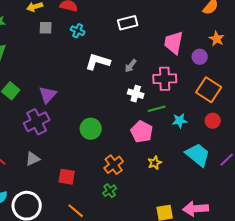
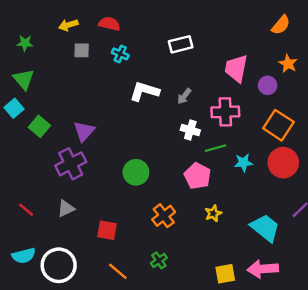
red circle: (213, 121) -> (283, 163), size x1.6
cyan trapezoid: (198, 155) -> (265, 228), moved
green cross: (110, 191) -> (159, 260), moved

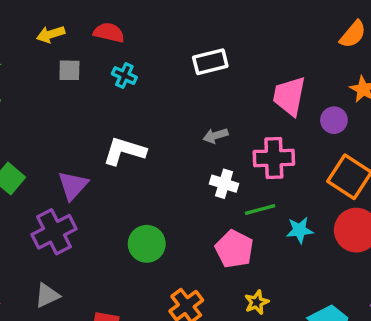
white L-shape: (144, 91) -> (124, 151), moved
gray arrow: (184, 96) -> (215, 136), turned 35

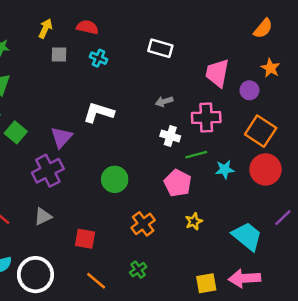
yellow arrow: (51, 34) -> (45, 28), turned 132
white rectangle: (210, 62) -> (160, 48), turned 30

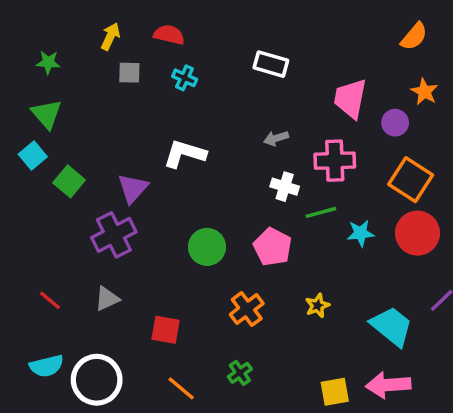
pink pentagon: (178, 183) -> (273, 247), moved

